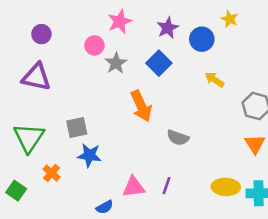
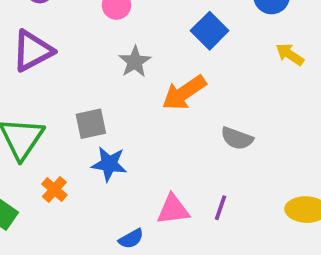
gray star: (116, 63) -> (135, 62), moved
purple triangle: (36, 77) -> (32, 51), turned -40
orange arrow: (141, 106) -> (184, 93), turned 80

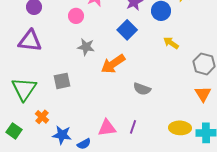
purple triangle: (32, 51) -> (30, 41), turned 35
gray star: (135, 62) -> (86, 47), turned -30
blue star: (109, 164) -> (62, 135), moved

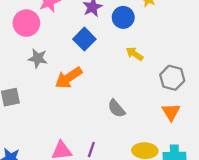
pink circle: (76, 16) -> (26, 23), size x1.5
gray semicircle: (142, 89) -> (116, 109), moved, turned 30

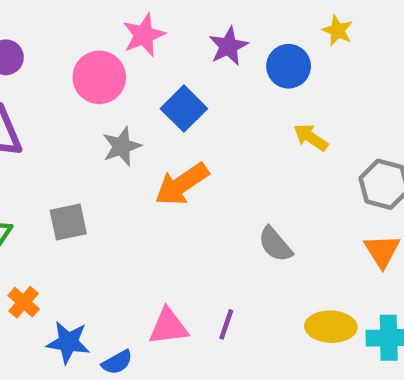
blue square: (84, 39) -> (184, 109), moved
gray star: (38, 58) -> (122, 146), turned -30

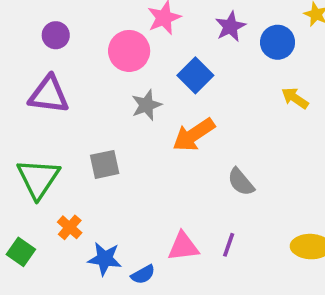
gray semicircle: (275, 244) -> (241, 182), moved

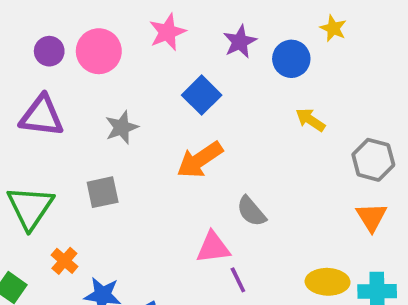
pink circle: (129, 51) -> (99, 51), moved
gray star: (147, 105) -> (122, 127), moved
purple line: (229, 245) -> (238, 280), turned -45
pink triangle: (183, 247) -> (213, 248), moved

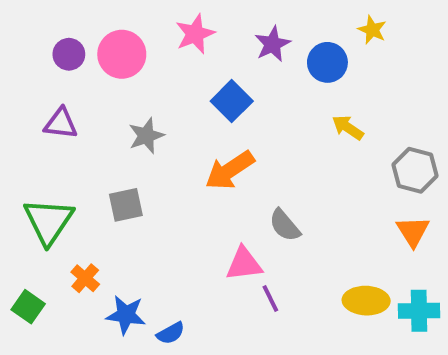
purple triangle: (42, 116) -> (61, 123), size x0.7

